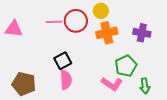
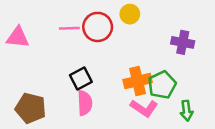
orange cross: (107, 33) -> (138, 81), moved

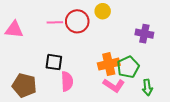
black square: (81, 78) -> (54, 62), moved, turned 36

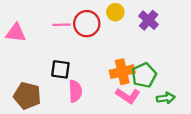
purple cross: (144, 34) -> (149, 20), moved, turned 30
green arrow: (147, 87) -> (166, 98), turned -91

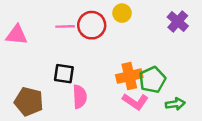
purple cross: (149, 20) -> (178, 22), moved

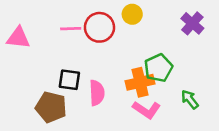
green pentagon: (152, 80) -> (158, 68), moved
pink semicircle: (80, 97) -> (97, 93), moved
brown pentagon: (29, 101) -> (51, 107), moved
green arrow: (175, 104) -> (190, 99), moved, turned -120

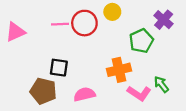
pink triangle: (18, 38) -> (15, 32), turned -30
green pentagon: (158, 68) -> (141, 41), moved
pink semicircle: (97, 93) -> (84, 94), moved, turned -100
pink L-shape: (147, 110) -> (139, 93), moved

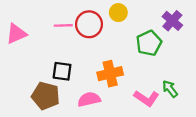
orange cross: (119, 70) -> (110, 74), moved

